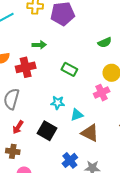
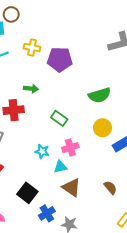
green semicircle: (105, 42) -> (100, 95), size x1.5
pink cross: (102, 93) -> (70, 148), moved
black square: (47, 131) -> (27, 193), moved

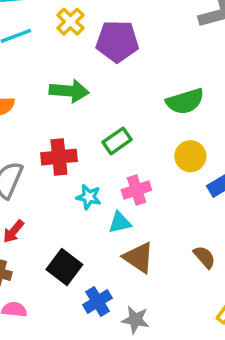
yellow cross: (32, 48) -> (70, 22), turned 35
green arrow: (31, 89) -> (69, 91), size x1.5
red cross: (14, 110) -> (59, 157), moved
green rectangle: (59, 118) -> (117, 141), turned -70

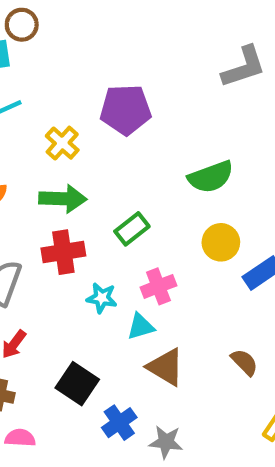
yellow cross: (70, 22) -> (62, 143), moved
green arrow: (69, 91) -> (63, 199), moved

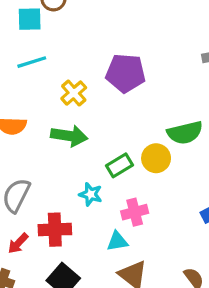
yellow circle: (221, 242) -> (156, 158), moved
red cross: (63, 252) -> (55, 230), moved
cyan star: (102, 298) -> (91, 194), moved

